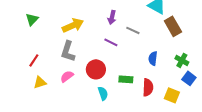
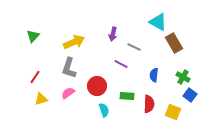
purple line: (111, 42) -> (121, 64), moved

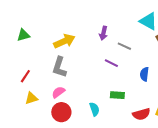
green triangle: (33, 36) -> (23, 35), turned 32
red circle: (97, 86) -> (61, 112), moved
red semicircle: (149, 104) -> (141, 114), moved, turned 72

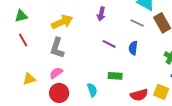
gray line: (124, 46) -> (137, 23), moved
blue semicircle: (144, 74) -> (133, 48), moved
red line: (25, 76) -> (23, 40), moved, turned -64

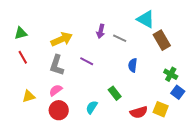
gray line: (137, 23) -> (120, 38), moved
purple line: (109, 44) -> (87, 61), moved
green rectangle: (115, 76) -> (115, 93), turned 48
cyan semicircle: (92, 90) -> (92, 107), turned -128

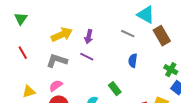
purple arrow: (101, 31) -> (89, 37), moved
green triangle: (21, 33) -> (21, 19), moved, turned -40
gray line: (120, 38) -> (128, 34), moved
gray L-shape: (57, 65) -> (57, 61), turned 90

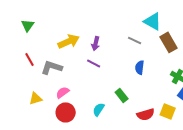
gray L-shape: (57, 61) -> (52, 67), moved

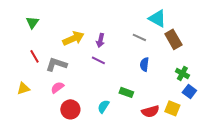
pink semicircle: (63, 92) -> (57, 87), moved
green rectangle: (122, 95) -> (126, 92), turned -32
yellow triangle: (36, 98) -> (23, 88), moved

